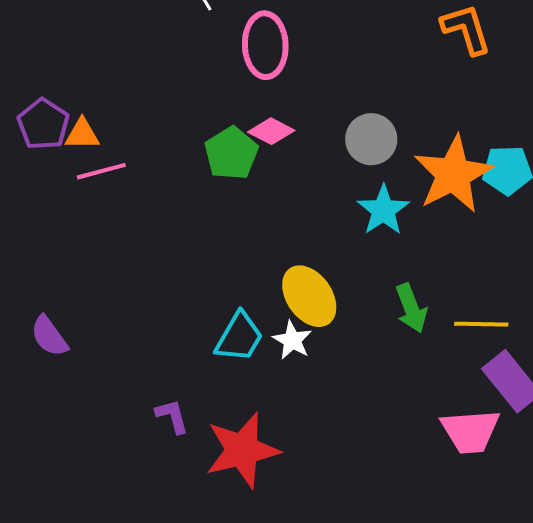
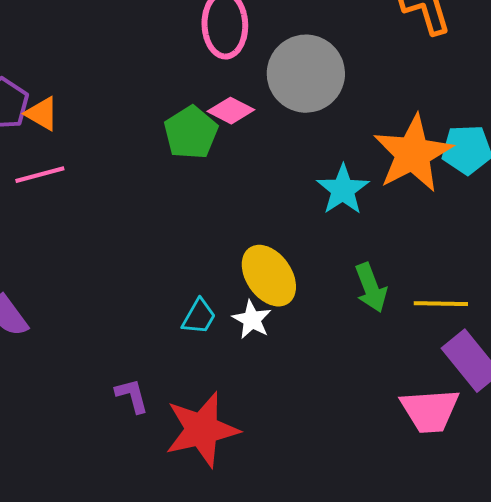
orange triangle: (82, 134) -> (42, 114), turned 30
gray circle: (371, 139) -> (306, 74), moved, size x1.5
pink line: (101, 171) -> (40, 175), moved
cyan trapezoid: (239, 337) -> (199, 317), size x0.7

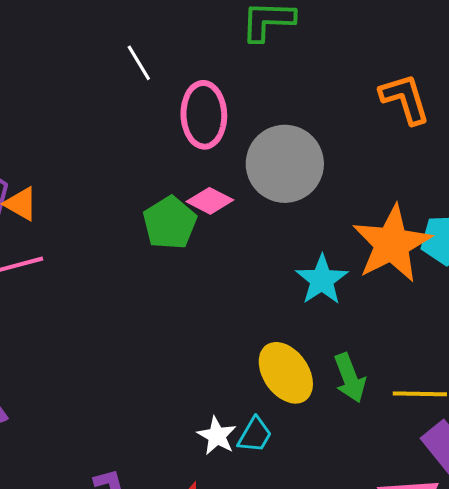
yellow ellipse: (269, 276) -> (286, 373), moved
cyan trapezoid: (199, 317) -> (255, 435), moved
white star: (252, 320) -> (217, 436), moved

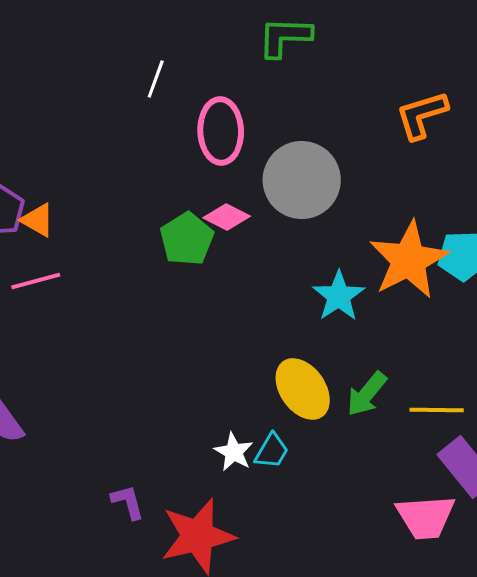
white line: (139, 63) -> (156, 79), turned 51
orange L-shape: (405, 99) -> (422, 115), turned -90
green arrow: (350, 378) -> (367, 394), turned 60

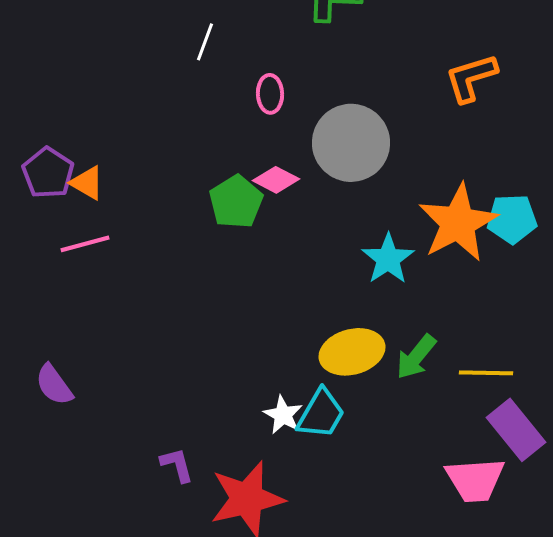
pink ellipse: (221, 131) -> (270, 94), size x0.6
yellow ellipse: (303, 389) -> (352, 352), turned -70
cyan trapezoid: (272, 451) -> (321, 414), size x1.4

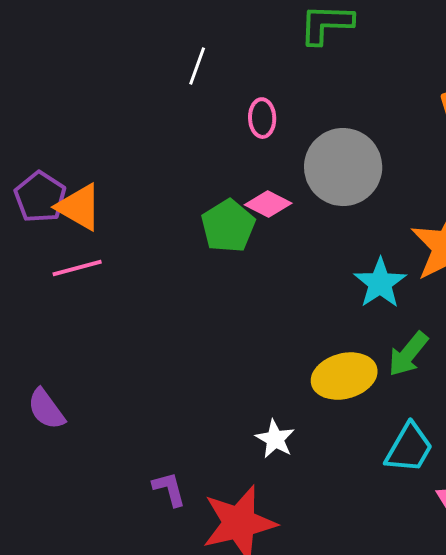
orange triangle: (87, 183) -> (79, 207), size x1.4
green arrow: (416, 357) -> (408, 354), moved
cyan trapezoid: (321, 414) -> (409, 448), moved

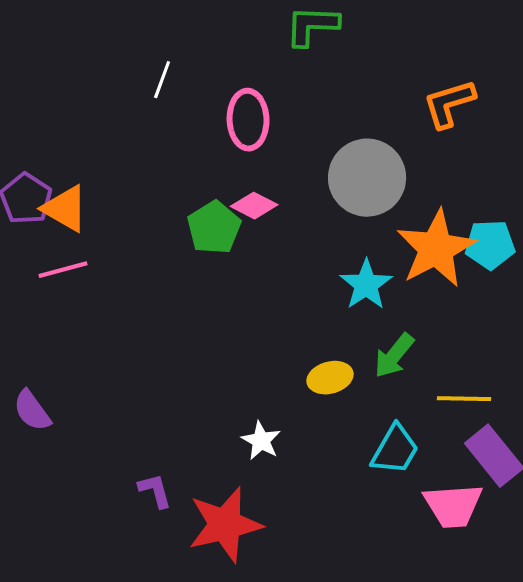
white line: (197, 66) -> (162, 80), moved
pink ellipse: (262, 118) -> (248, 120), size x1.5
gray circle: (343, 167) -> (367, 178), moved
yellow ellipse: (344, 376) -> (330, 378), size x0.7

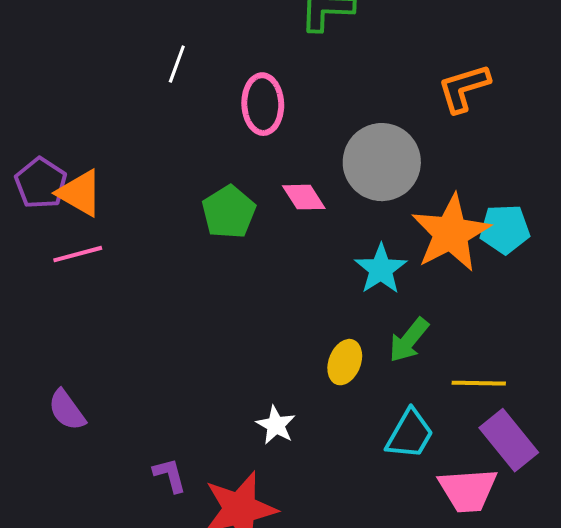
pink diamond: (254, 206) -> (304, 197), moved, turned 30
yellow ellipse: (330, 378) -> (345, 362), turned -54
purple semicircle: (32, 411) -> (67, 410), moved

